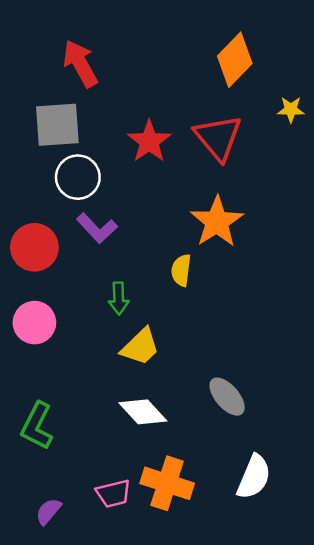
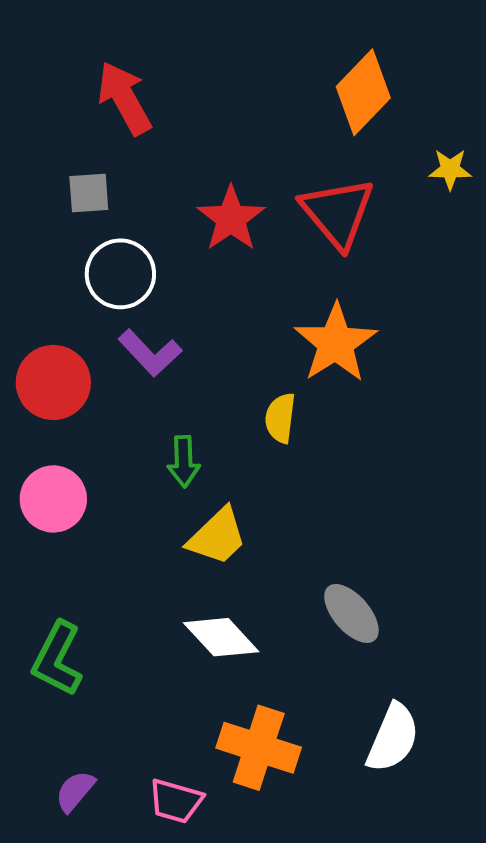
gray square: (57, 125) -> (89, 193), size x0.6
pink trapezoid: (114, 494) -> (176, 801), moved, turned 30

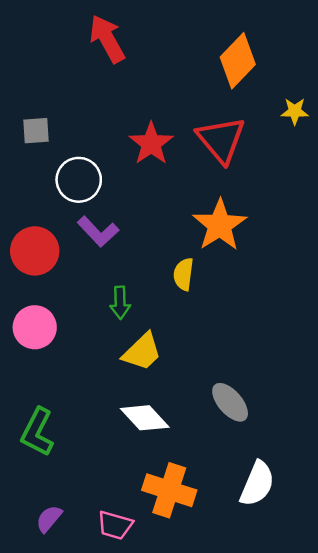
red arrow: (124, 98) -> (107, 39), moved
gray square: (89, 193) -> (36, 131), moved

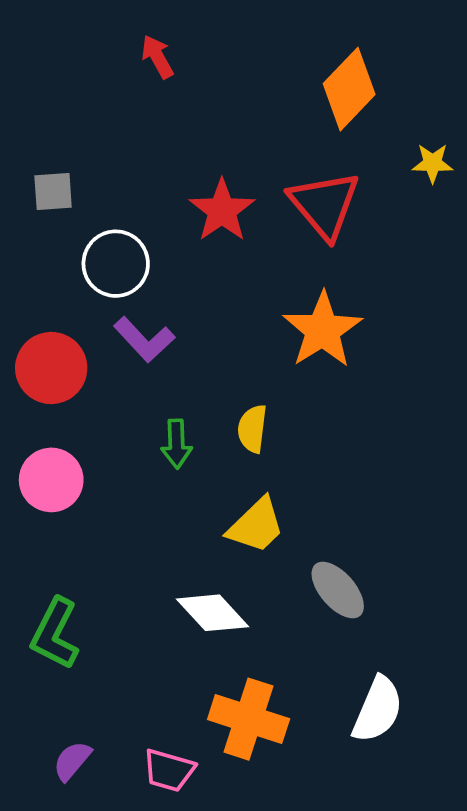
red arrow: (107, 39) -> (157, 57), size x0.6
yellow semicircle: (183, 274) -> (252, 429), moved
yellow trapezoid: (142, 352) -> (256, 525), moved

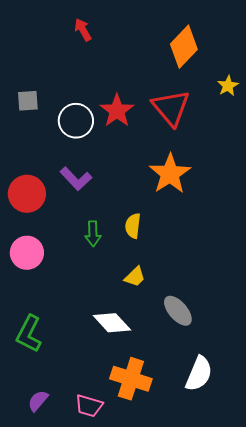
yellow star: (433, 163) -> (228, 86), turned -30
white circle: (116, 264) -> (76, 121), moved
yellow trapezoid: (256, 525) -> (135, 277), size x0.7

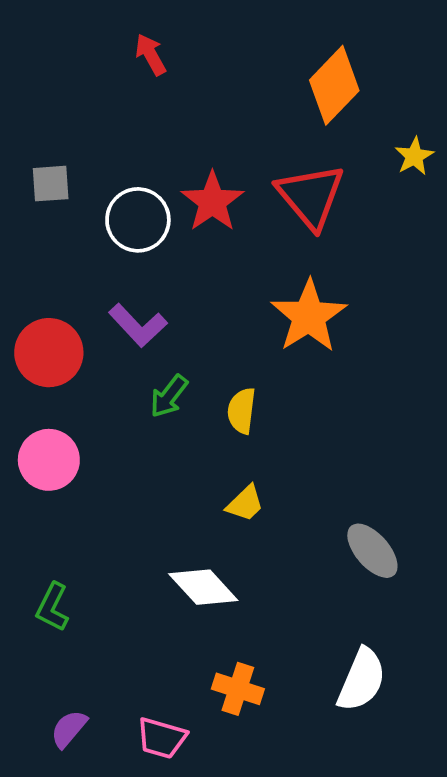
green arrow: (93, 234) -> (169, 396), moved, turned 40
gray ellipse: (178, 311) -> (372, 551), moved
green L-shape: (29, 334) -> (52, 607), size x0.7
orange cross: (131, 379) -> (238, 689), size x0.7

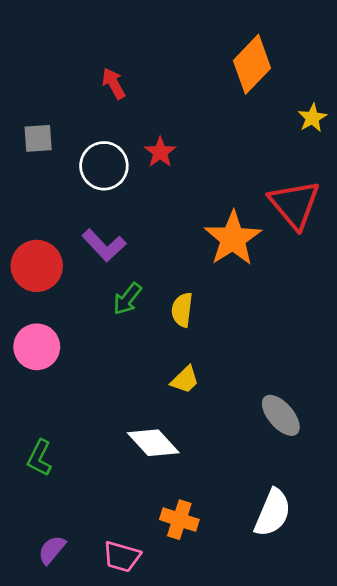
red arrow: (151, 54) -> (114, 84), moved
red triangle: (311, 196) -> (295, 204), moved
red star: (212, 202) -> (160, 152), size x0.7

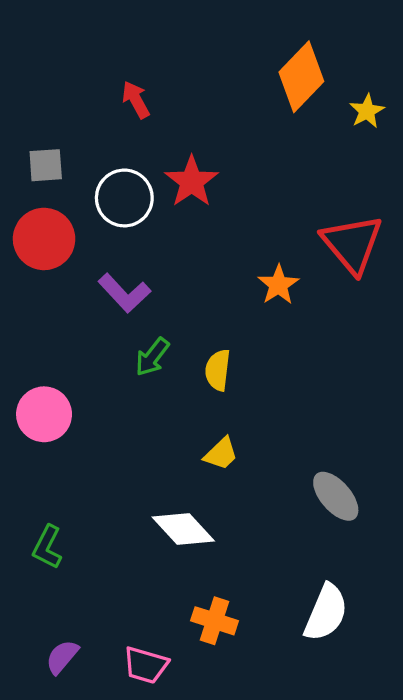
yellow star: (312, 118) -> (367, 111), moved
red star: (160, 152) -> (192, 182), size x1.4
orange star: (233, 238) -> (278, 285), size x0.6
red circle: (37, 266) -> (44, 239), moved

